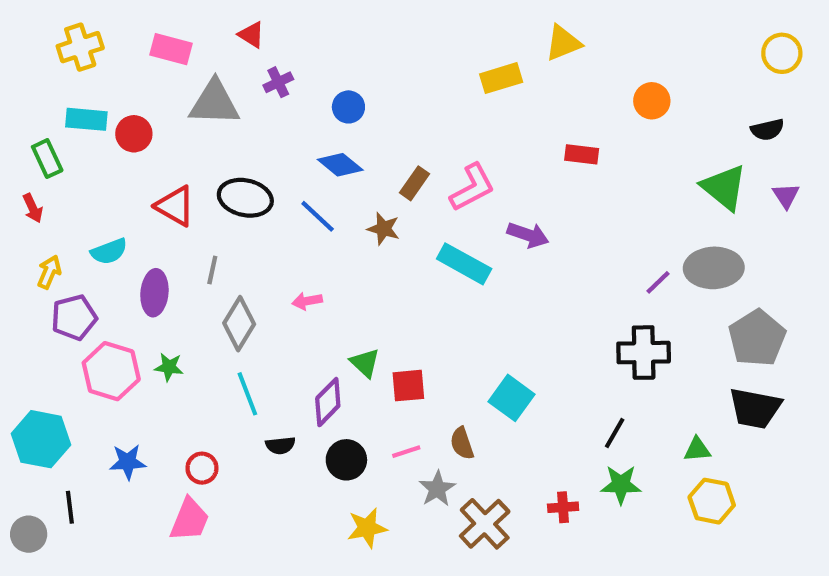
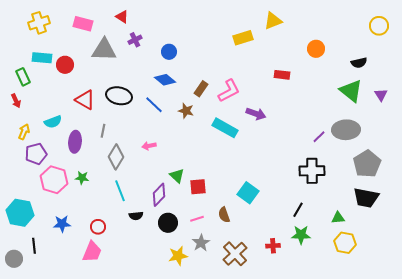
black semicircle: (767, 130) -> (359, 63), moved
gray star: (437, 489) -> (201, 243), moved

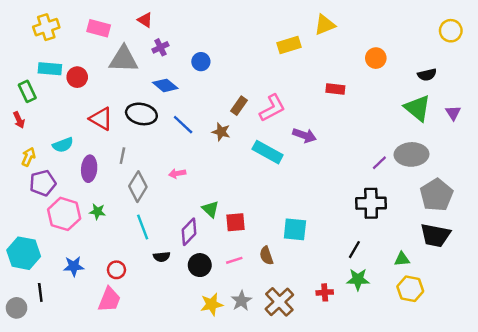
blue diamond: (165, 80) -> (165, 85), moved
cyan square: (248, 193) -> (295, 229), turned -30
gray star: (201, 243) -> (241, 301), moved

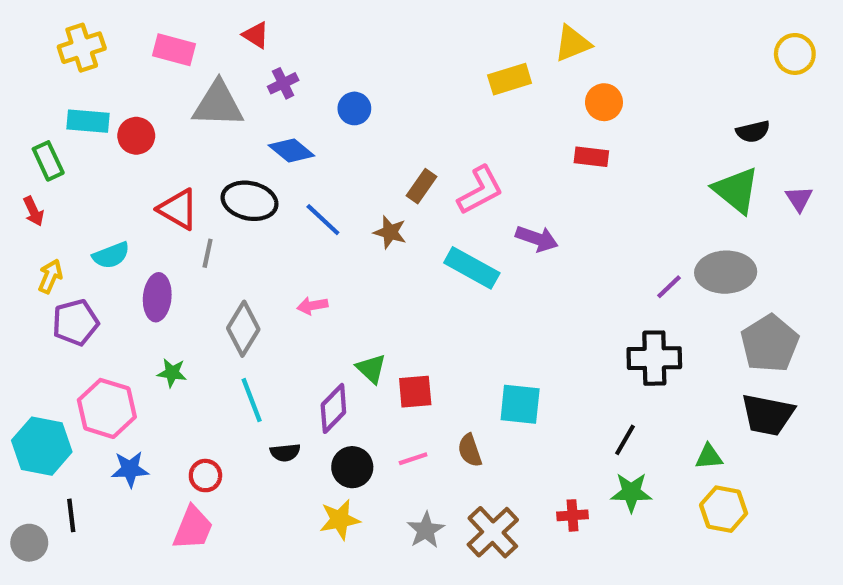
orange circle: (376, 58) -> (604, 102), moved
gray line: (122, 156) -> (208, 253), moved
pink hexagon: (64, 214) -> (107, 408), moved
yellow star: (212, 304) -> (340, 520), moved

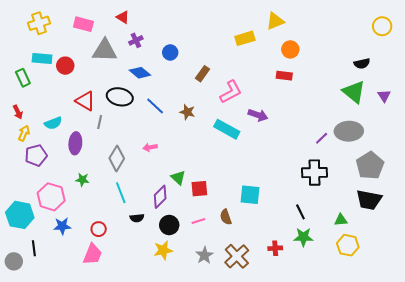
brown rectangle: (422, 186) -> (202, 74), moved
red arrow: (33, 211) -> (18, 112), moved
black line: (625, 440) -> (300, 212), turned -56

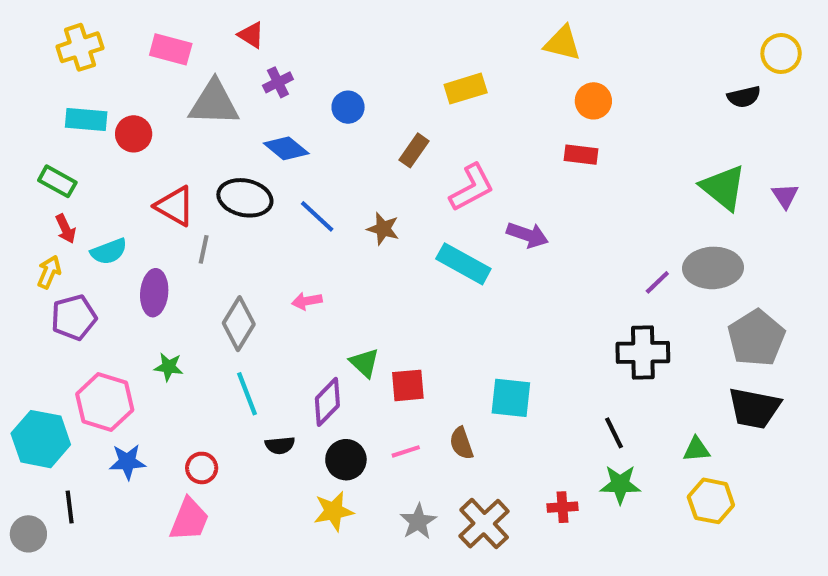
yellow triangle: (275, 21) -> (562, 43), turned 36
yellow rectangle: (245, 38) -> (466, 89), moved
black semicircle: (362, 64) -> (744, 97), moved
green rectangle: (23, 78) -> (57, 181), moved, turned -36
red arrow: (18, 112) -> (66, 229), moved

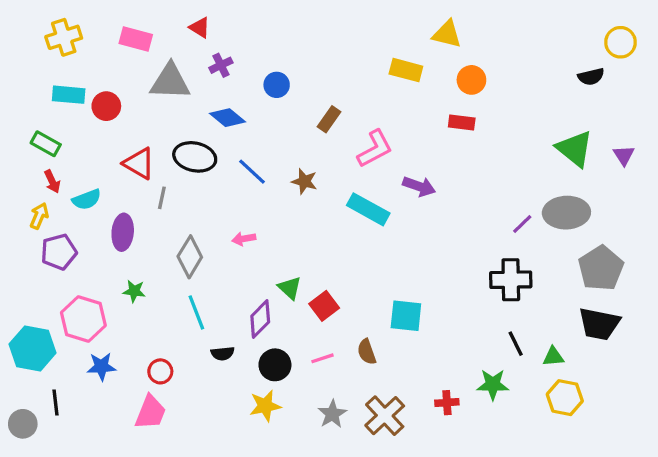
yellow rectangle: (466, 89) -> (406, 70), moved, turned 32
red square: (408, 385) -> (324, 306), turned -32
black line: (614, 433) -> (516, 344), moved

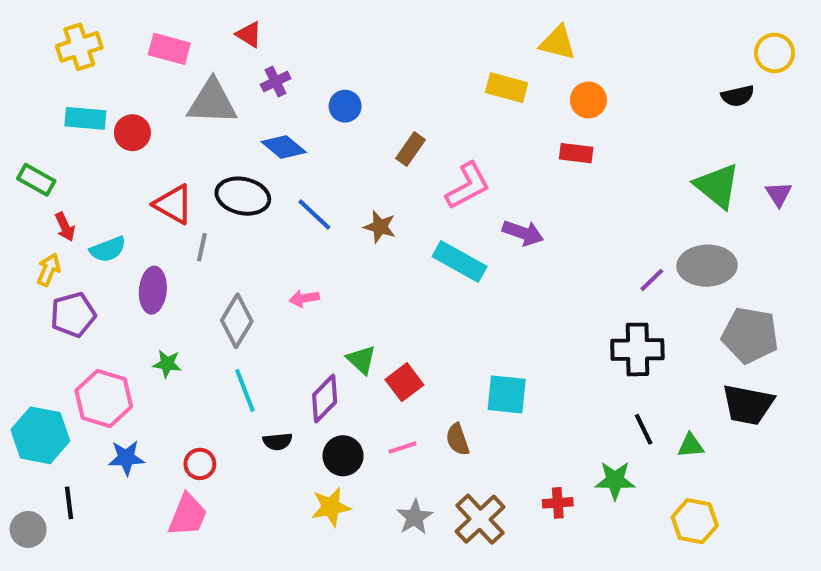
green rectangle: (46, 144) -> (36, 180), moved
gray pentagon: (601, 268) -> (750, 335), turned -30
yellow hexagon: (565, 398) -> (695, 521), moved

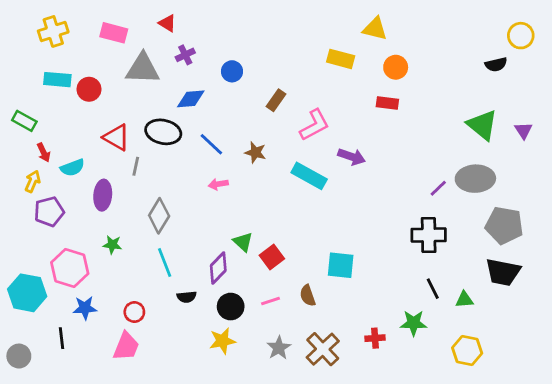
blue diamond: (284, 147) -> (191, 99), turned -44
pink arrow: (304, 298) -> (218, 184), moved
black line: (69, 503) -> (61, 338), moved

